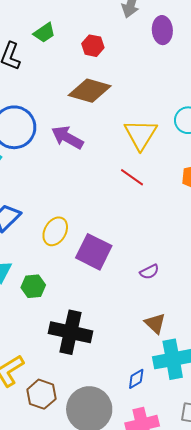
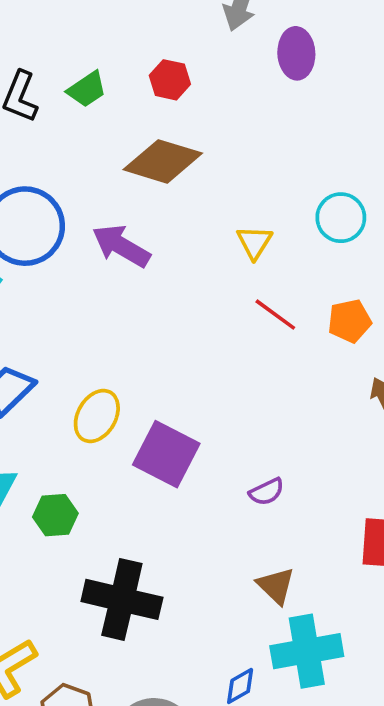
green trapezoid: (44, 33) -> (87, 89), moved
yellow triangle: (141, 134) -> (254, 242), size x0.6
red line: (132, 177) -> (275, 315), moved

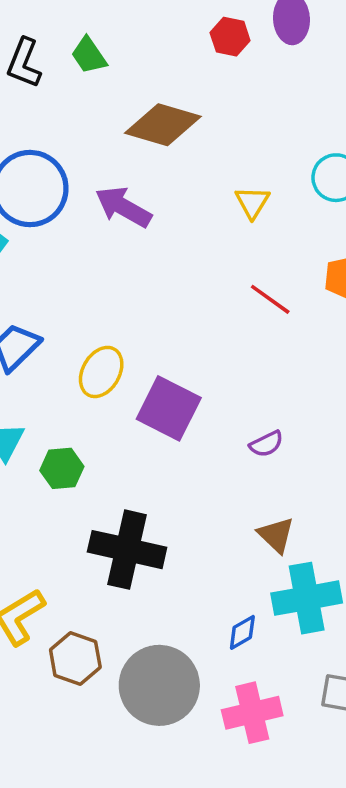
red hexagon: (170, 80) -> (230, 37), moved
green trapezoid: (87, 89) -> (89, 55), turned 90
red line: (275, 315) -> (270, 299), moved

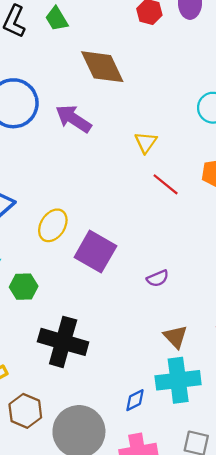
brown diamond: (163, 125) -> (102, 67), turned 45
yellow triangle: (252, 202) -> (146, 142), moved
brown triangle: (276, 535) -> (175, 337), moved

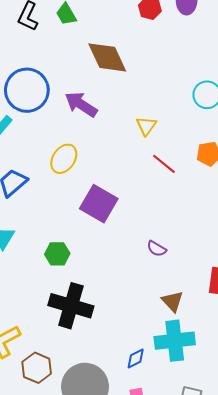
yellow ellipse: (53, 225) -> (64, 159), moved
purple square: (95, 252) -> (99, 204), moved
purple semicircle: (158, 278) -> (157, 249), turned 54
green hexagon: (24, 287) -> (57, 254), moved

